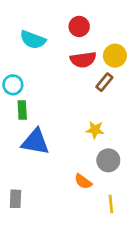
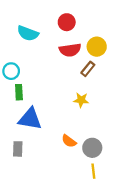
yellow star: (95, 130) -> (81, 100), moved
gray circle: (108, 160) -> (92, 148), moved
orange semicircle: (83, 182) -> (69, 141), moved
gray rectangle: (16, 199) -> (18, 149), moved

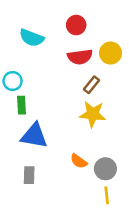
brown rectangle: (88, 69) -> (91, 85), moved
yellow star: (81, 100) -> (93, 114), size x1.5
gray rectangle: (18, 149) -> (29, 175), moved

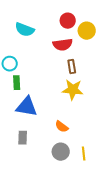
red circle: (76, 25) -> (68, 21), moved
yellow circle: (111, 53) -> (87, 31), moved
brown rectangle: (91, 85) -> (72, 67), turned -48
gray circle: (105, 169) -> (61, 152), moved

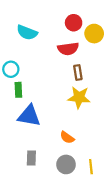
gray rectangle: (23, 138) -> (31, 158), moved

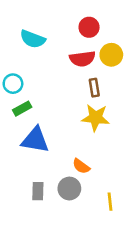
yellow circle: (94, 34) -> (111, 55), moved
green rectangle: (18, 90) -> (22, 109), turned 64
gray circle: (66, 164) -> (69, 189), moved

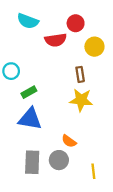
cyan semicircle: (33, 39) -> (28, 21), moved
red semicircle: (82, 59) -> (56, 40), moved
green rectangle: (22, 109) -> (29, 92), moved
gray rectangle: (38, 191) -> (32, 162), size x1.5

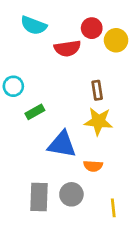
yellow circle: (94, 47) -> (116, 40), moved
blue triangle: (30, 119) -> (62, 144), moved
orange semicircle: (69, 141) -> (93, 166), moved, turned -32

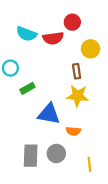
cyan semicircle: (34, 25) -> (26, 34), moved
yellow circle: (116, 40) -> (90, 49), moved

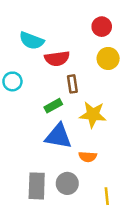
red circle: (72, 22) -> (102, 27), moved
red semicircle: (53, 38) -> (57, 58), moved
brown rectangle: (77, 71) -> (72, 84), moved
green rectangle: (27, 88) -> (53, 106), moved

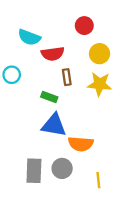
red circle: (102, 27) -> (84, 26), moved
green rectangle: (53, 106) -> (49, 97), turned 49
yellow star: (93, 115) -> (100, 84), moved
orange semicircle: (88, 157) -> (81, 144), size x1.5

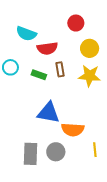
green rectangle: (49, 97) -> (39, 75), moved
yellow line: (98, 180) -> (95, 150), moved

